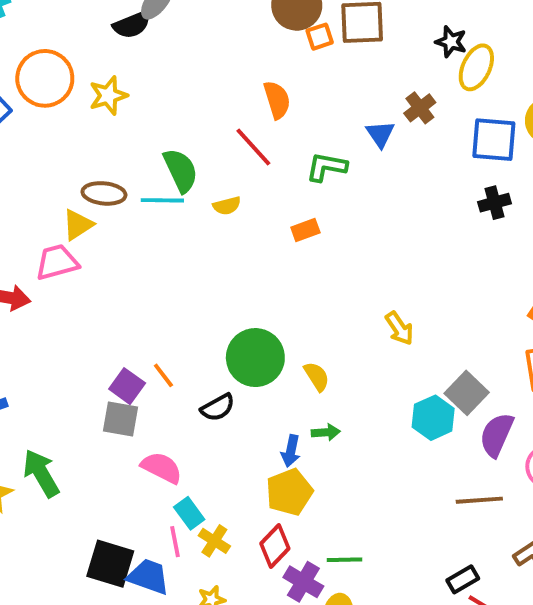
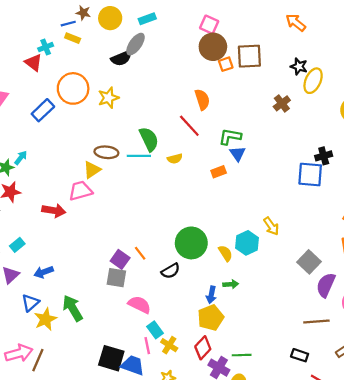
blue triangle: (380, 134) -> (237, 154), moved
blue square: (494, 140) -> (310, 175), moved
cyan hexagon: (433, 418) -> (247, 243), moved
black rectangle: (463, 579) -> (300, 355), moved, turned 49

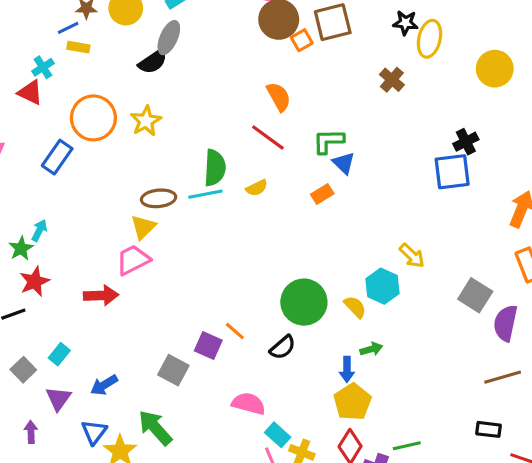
green semicircle: (149, 139) -> (215, 168), turned 40
gray square: (116, 278) -> (173, 370), moved, turned 30

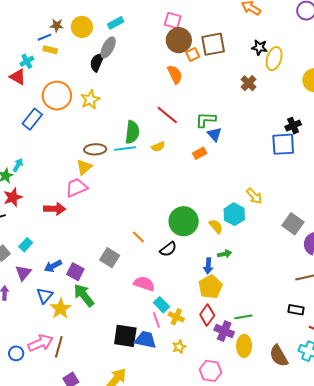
black semicircle: (153, 62) -> (97, 62), turned 144
orange semicircle: (279, 97) -> (175, 74), moved
purple square: (208, 345) -> (75, 272), moved
gray square: (173, 370) -> (110, 258), moved

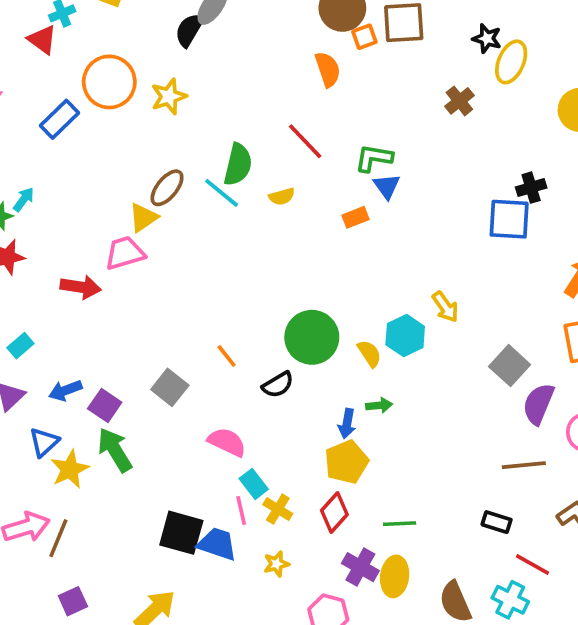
brown ellipse: (95, 149) -> (167, 188), turned -55
cyan line: (125, 149) -> (222, 193), turned 40
purple cross: (224, 331) -> (360, 567), moved

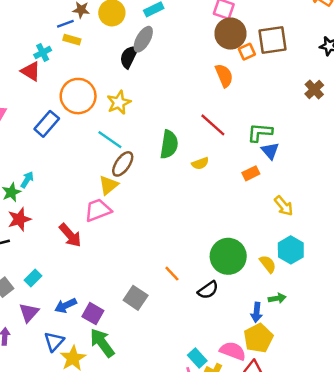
cyan line: (222, 193) -> (110, 140), moved
red arrow: (81, 287) -> (70, 235), turned 45
yellow arrow: (445, 307) -> (284, 206), moved
pink semicircle: (227, 442) -> (233, 351), moved

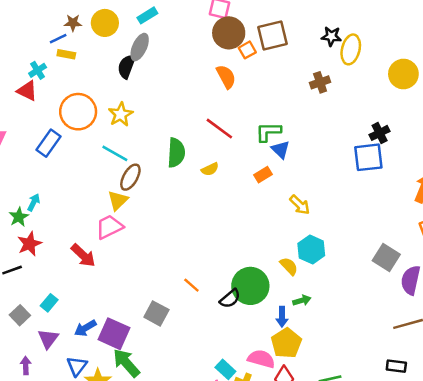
brown cross: (314, 89) -> (320, 82), turned 30
green circle: (228, 256) -> (250, 286), moved
purple square: (93, 314) -> (114, 334), size x1.4

